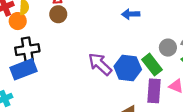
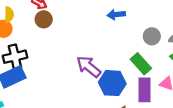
gray circle: (168, 48) -> (152, 36), moved
blue hexagon: (128, 68) -> (112, 83), moved

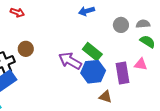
brown circle: (44, 19) -> (26, 49), moved
green rectangle: (141, 64) -> (92, 52), moved

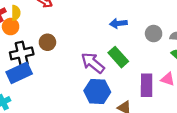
blue arrow: (87, 11) -> (118, 23), moved
blue hexagon: (93, 72) -> (97, 91), moved

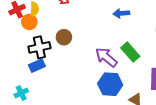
blue arrow: (118, 23) -> (121, 13), moved
blue rectangle: (19, 73) -> (37, 66), size x0.7

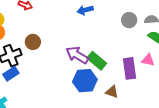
green rectangle: (130, 52) -> (97, 61), moved

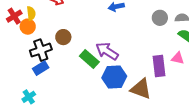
green rectangle: (97, 61) -> (89, 59), moved
brown triangle: (112, 92) -> (141, 89), size x1.6

